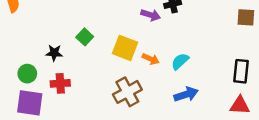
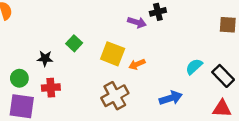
orange arrow: (151, 59) -> (137, 64), turned 133
cyan semicircle: (180, 61) -> (194, 67), moved
black rectangle: (241, 71) -> (223, 76), turned -50

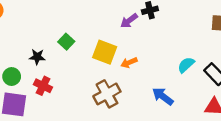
purple arrow: (137, 22) -> (129, 21), turned 126
red cross: (51, 88) -> (43, 86), turned 30
blue arrow: (171, 98) -> (163, 96), turned -125

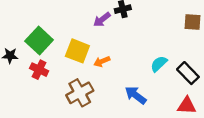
green square: (66, 42) -> (39, 41), size x1.6
red cross: (43, 86) -> (39, 70), moved

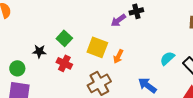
green square: (39, 41) -> (64, 38), size x0.7
orange arrow: (102, 61) -> (118, 56), turned -40

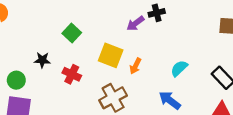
green square: (64, 38) -> (72, 33), moved
cyan semicircle: (167, 58) -> (179, 68), moved

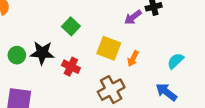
black star: (42, 60) -> (42, 53), size x1.5
green circle: (16, 80) -> (17, 55), moved

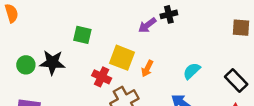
green square: (71, 26) -> (82, 35), turned -30
red cross: (71, 67) -> (102, 77), moved

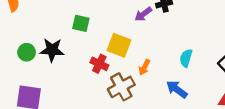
orange arrow: (147, 68) -> (144, 67), moved
cyan semicircle: (192, 71) -> (186, 58), turned -30

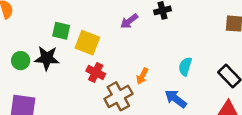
purple arrow: (143, 14) -> (129, 21), moved
green square: (81, 23) -> (61, 31), moved
yellow square: (119, 45) -> (87, 43), moved

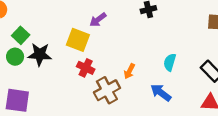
purple arrow: (129, 21) -> (98, 20), moved
green square: (61, 31) -> (21, 35), moved, turned 30

